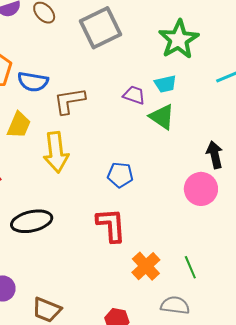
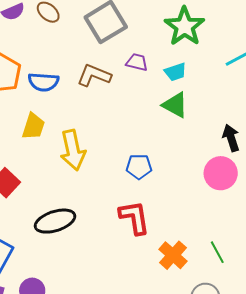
purple trapezoid: (134, 95) -> (137, 62), moved
brown L-shape: (69, 101) -> (94, 75), moved, turned 36

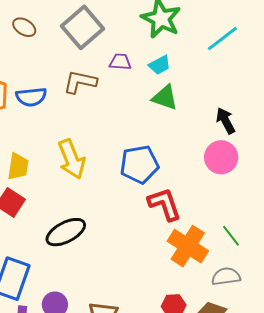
yellow trapezoid: (33, 126) -> (18, 167), moved
blue pentagon: (139, 167) -> (139, 164), size x1.5
red L-shape: (134, 217) -> (165, 204), moved
orange cross: (173, 255) -> (188, 246), size x1.4

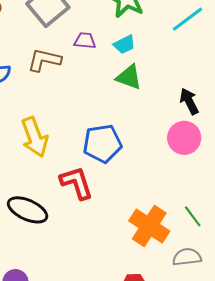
red L-shape: (165, 204) -> (77, 183), moved
black ellipse: (66, 232) -> (28, 210), turned 51

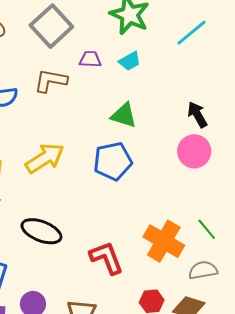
green triangle: (129, 77) -> (124, 115), moved
yellow arrow: (35, 137) -> (45, 158), turned -99
red L-shape: (77, 183) -> (107, 258), moved

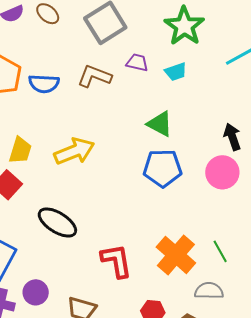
blue pentagon: (113, 161) -> (163, 168), moved

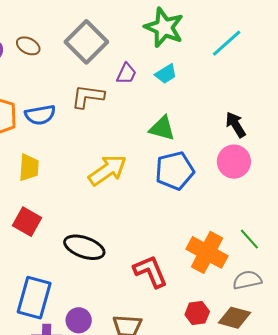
purple trapezoid: (137, 63) -> (126, 74), turned 115
yellow trapezoid: (20, 150) -> (29, 168), moved
yellow arrow: (74, 151) -> (108, 170), moved

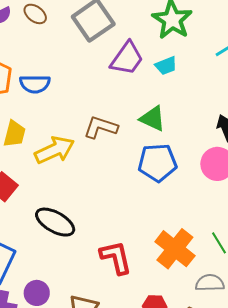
purple trapezoid: (126, 74) -> (127, 58), size x1.6
brown L-shape: (88, 96) -> (101, 127), moved
yellow arrow: (108, 170) -> (54, 150), moved

